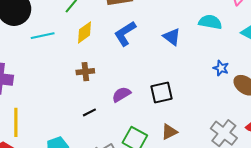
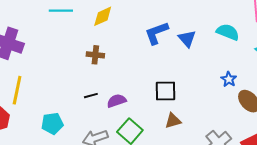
blue L-shape: (125, 34) -> (156, 33), moved
purple semicircle: (121, 94) -> (117, 101), moved
brown triangle: (169, 132) -> (173, 121), moved

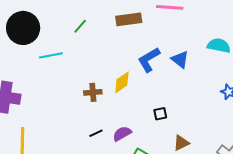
yellow diamond: (103, 16) -> (122, 82), moved
black square: (166, 91) -> (160, 114), moved, size x0.6

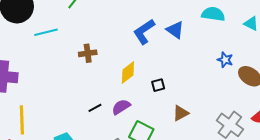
yellow diamond: (122, 82) -> (128, 72), moved
brown cross: (93, 92) -> (88, 53), moved

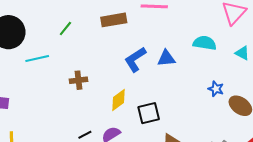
blue triangle: (175, 30) -> (166, 58), turned -42
black square: (158, 85) -> (149, 113), size x1.6

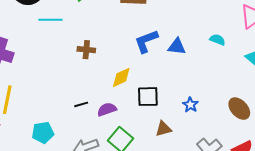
cyan semicircle: (205, 43) -> (217, 40), size x0.7
blue star: (216, 89) -> (190, 105), moved

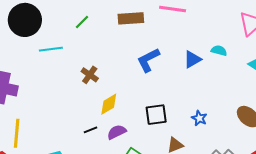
blue triangle: (177, 47) -> (192, 59), moved, turned -30
brown cross: (86, 50) -> (90, 75), turned 36
yellow diamond: (121, 77) -> (109, 104), moved

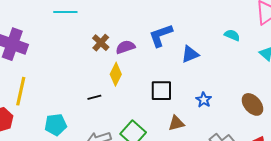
blue triangle: (192, 59) -> (190, 54), moved
yellow diamond: (109, 104) -> (116, 74), turned -40
purple semicircle: (117, 132) -> (125, 47), moved

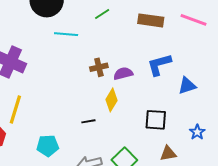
brown cross: (101, 43) -> (99, 67), turned 30

